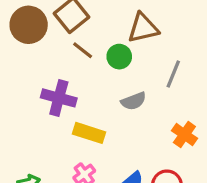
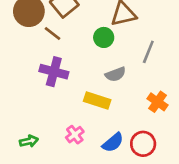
brown line: (83, 50) -> (52, 34), moved
yellow rectangle: (89, 133) -> (97, 100), moved

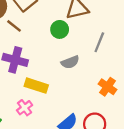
yellow rectangle: (97, 100) -> (36, 86), moved
pink cross: (75, 135) -> (25, 108), moved

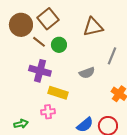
green circle: (60, 29) -> (59, 45), moved
pink cross: (25, 108) -> (48, 112), turned 32

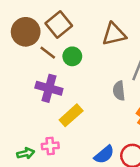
gray semicircle: (87, 73) -> (119, 91), moved, turned 105
yellow rectangle: (58, 93) -> (71, 115), turned -60
pink cross: (48, 112) -> (50, 146), moved

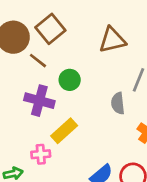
green circle: (72, 56) -> (70, 80), moved
pink cross: (50, 146) -> (41, 154), moved

